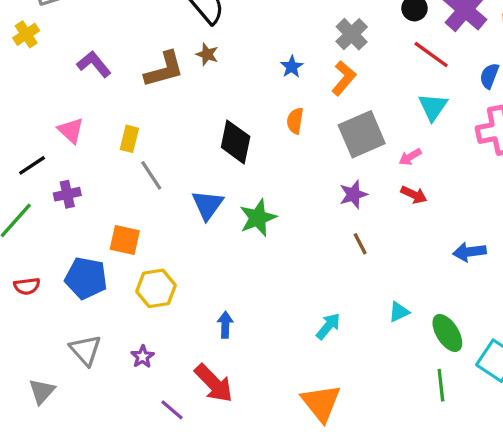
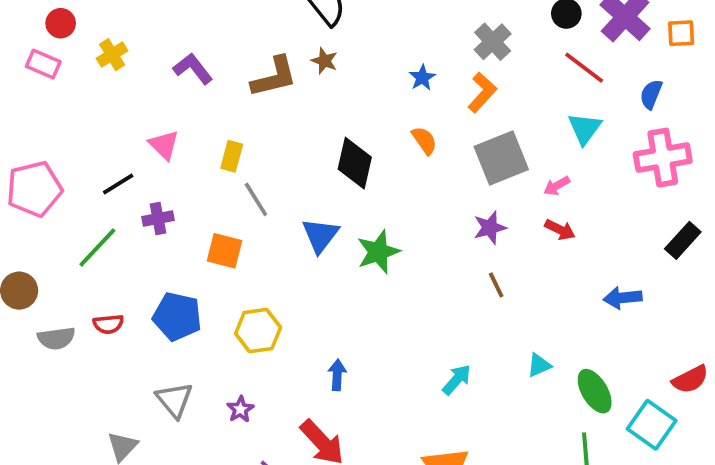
yellow cross: (26, 34) -> (112, 55), moved
orange semicircle: (295, 121) -> (424, 140), turned 135
orange square: (125, 240) -> (225, 251), moved

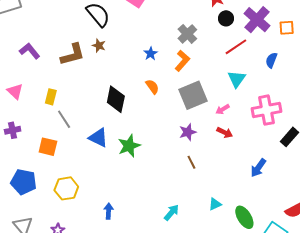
red line: (584, 68) -> (236, 47), turned -70
pink cross: (663, 158) -> (267, 110), moved
blue triangle: (320, 235) -> (98, 138), turned -40
blue arrow: (623, 298) -> (258, 168), turned -48

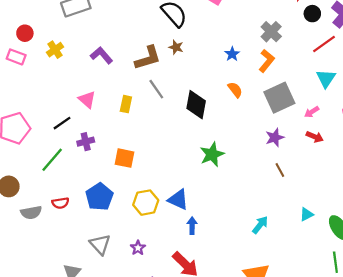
gray line: (64, 119) -> (156, 89), moved
blue triangle: (98, 138) -> (178, 200), moved
blue pentagon: (24, 182) -> (99, 197), turned 30

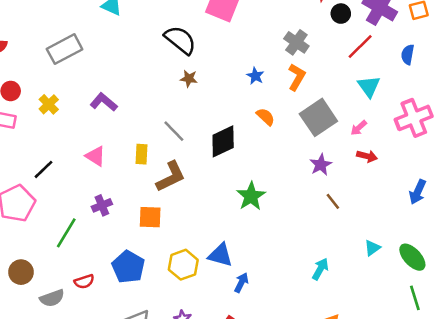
brown L-shape: (148, 58) -> (171, 177), moved
black diamond: (196, 105) -> (223, 141), turned 64
black line: (62, 123) -> (44, 169), moved
blue arrow: (192, 226) -> (241, 283), turned 35

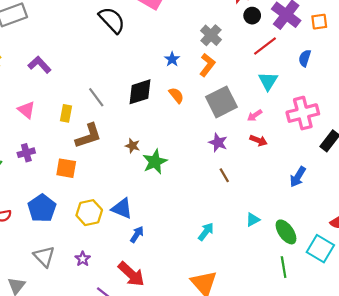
brown star: (189, 79) -> (133, 146), moved
black diamond: (223, 141) -> (140, 92), moved
purple star: (321, 165) -> (218, 143), turned -30

